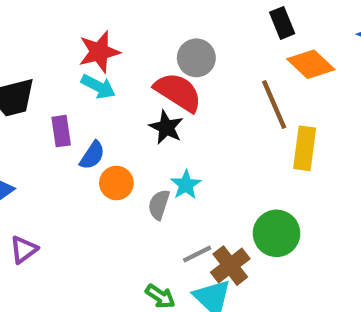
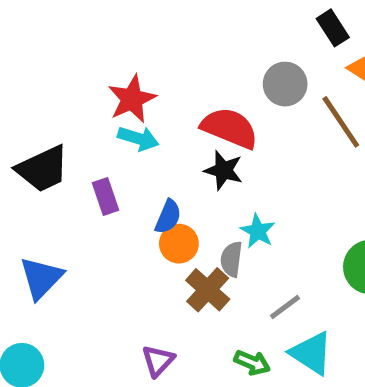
gray circle: (196, 58) -> (285, 84), moved
blue semicircle: (92, 155) -> (168, 217), moved
purple triangle: (24, 250) -> (158, 361), moved
brown cross: (230, 266) -> (208, 290), moved

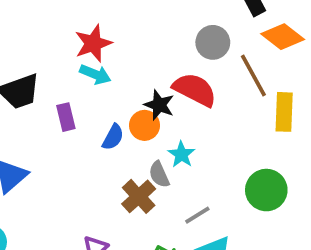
red semicircle: (230, 128) -> (195, 90), moved
orange circle: (179, 244) -> (145, 125), moved
gray semicircle: (231, 259) -> (159, 174), turned -36

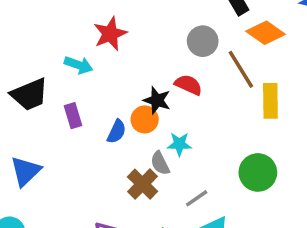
red star: (93, 43) -> (110, 34), moved
cyan arrow: (95, 74) -> (79, 65), moved
red semicircle: (195, 90) -> (188, 85), size x0.7
cyan star: (181, 154) -> (179, 144), turned -30

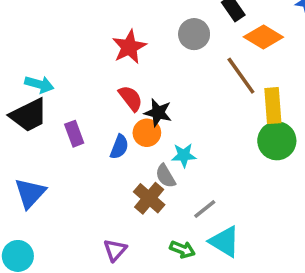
red star: (110, 34) -> (129, 47), moved
gray circle: (203, 41) -> (194, 34), moved
cyan arrow: (79, 65) -> (39, 84), moved
red semicircle: (188, 85) -> (131, 98), moved, turned 32
green circle: (258, 172) -> (277, 141), moved

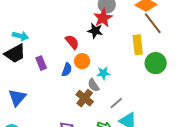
red star: (129, 47) -> (103, 18), moved
brown line: (241, 76) -> (153, 23), moved
yellow rectangle: (273, 106) -> (138, 45), moved
black star: (158, 113) -> (95, 31), moved

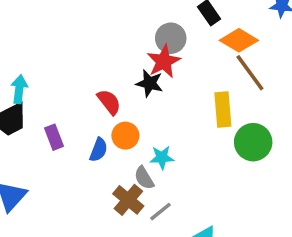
cyan arrow: (20, 36) -> (19, 89), turned -98
gray line: (116, 103) -> (160, 212), moved

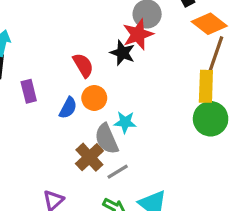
brown line: (250, 73) -> (216, 55), turned 48
yellow rectangle: (223, 109) -> (206, 86), moved
gray semicircle: (144, 178) -> (107, 139), size x1.4

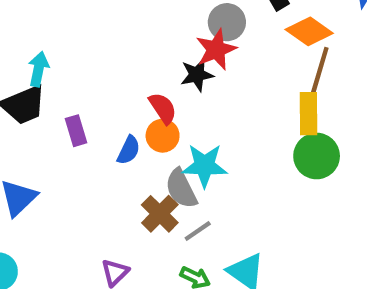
black star: (122, 53) -> (197, 75), turned -30
red semicircle: (83, 65) -> (163, 108), moved
cyan star: (125, 122) -> (205, 166), size x1.5

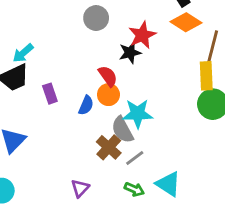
gray circle: (227, 22) -> (96, 18), moved
orange diamond: (309, 31) -> (186, 22), moved
cyan arrow: (39, 69) -> (23, 53), turned -140

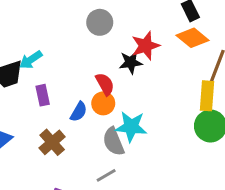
cyan arrow: (23, 53) -> (31, 60), moved
brown cross: (109, 147) -> (52, 142), moved
gray line: (135, 158) -> (106, 175), moved

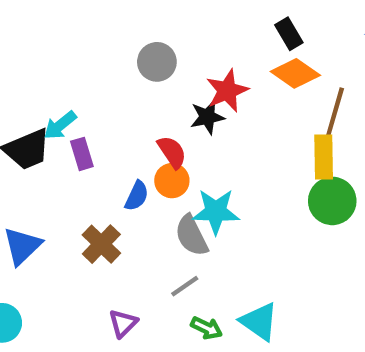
purple rectangle: (43, 95) -> (82, 154), moved

